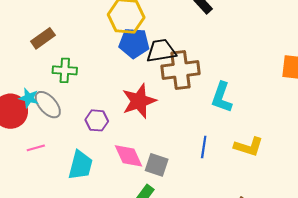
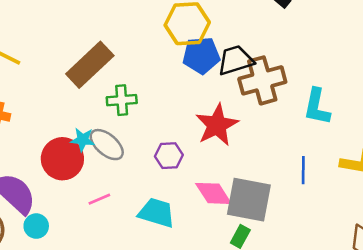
brown rectangle: (43, 38) -> (90, 65), size x1.6
cyan trapezoid: (80, 165) -> (156, 213), turned -80
gray square: (157, 165) -> (249, 200), size x1.6

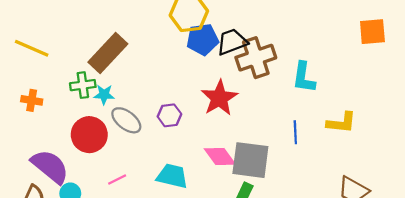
green cross: (122, 100) -> (83, 85), moved
cyan star: (83, 140) -> (104, 95), moved
purple hexagon: (169, 156) -> (169, 115), moved
pink line: (99, 199) -> (117, 180), moved

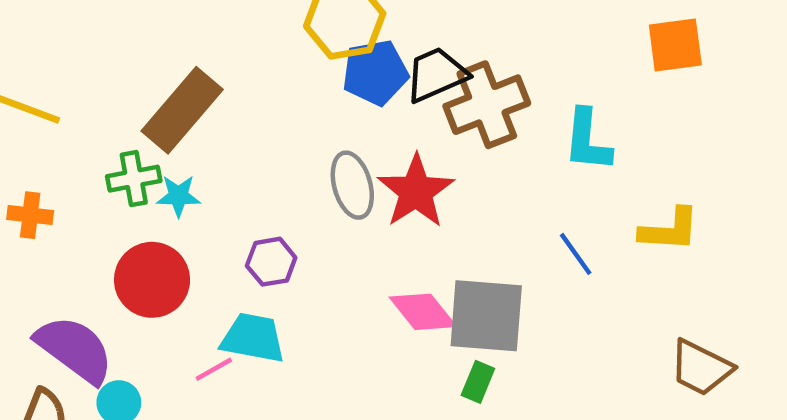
orange square: (372, 32) -> (675, 45), moved
purple hexagon: (169, 115) -> (271, 262), moved
gray ellipse: (126, 120) -> (352, 185), moved, turned 40
blue line: (295, 132) -> (576, 254), turned -30
cyan trapezoid: (172, 176) -> (253, 338), moved

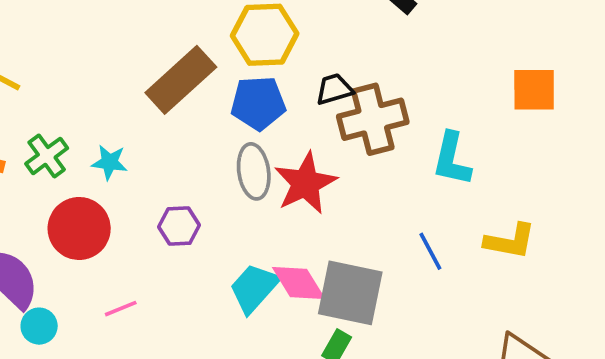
blue pentagon: (375, 72) -> (258, 103), moved
black trapezoid: (436, 75) -> (334, 89), size x0.7
brown rectangle: (182, 110) -> (181, 80), moved
green cross: (134, 179) -> (47, 156), moved, turned -33
cyan trapezoid: (253, 338) -> (254, 288), moved, turned -66

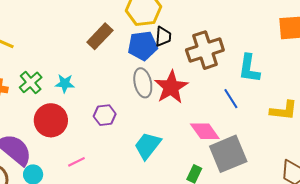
brown rectangle: (181, 80) -> (100, 36), size x0.7
black trapezoid: (334, 89) -> (163, 37), moved, turned 115
blue line: (430, 251) -> (231, 99), moved
pink diamond: (299, 283) -> (205, 131), moved
gray square: (350, 293) -> (228, 154), moved, turned -30

